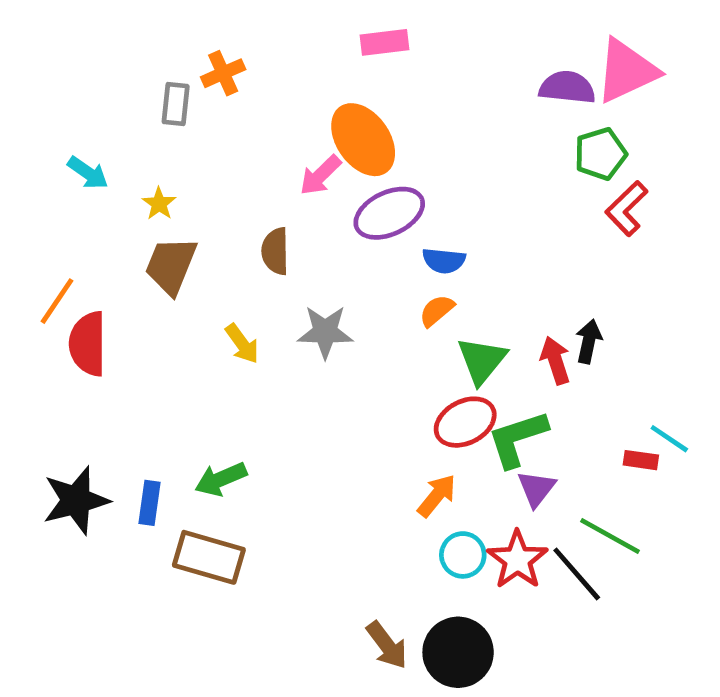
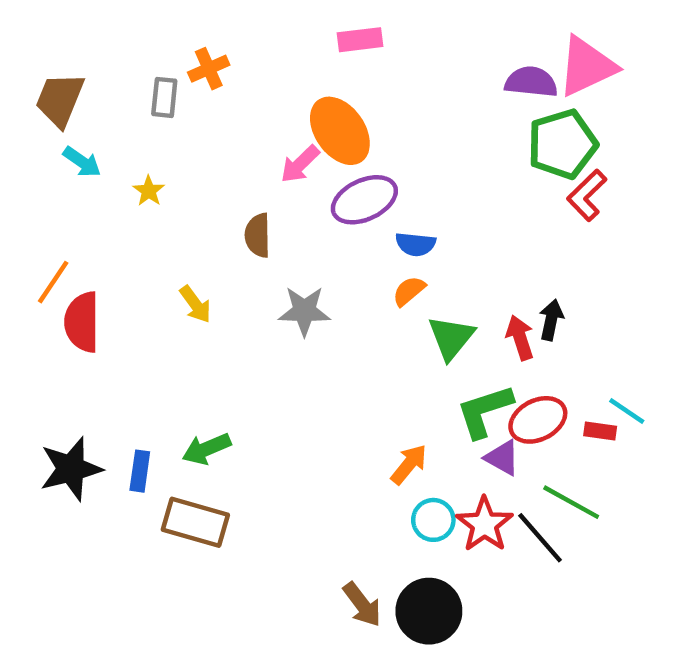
green pentagon: (600, 154) -> (562, 144), size x1.4
brown trapezoid: (171, 265) -> (60, 100), moved
yellow arrow: (242, 344) -> (195, 304), moved
red ellipse: (465, 422) -> (538, 420), moved
purple triangle: (536, 489) -> (502, 458), turned -39

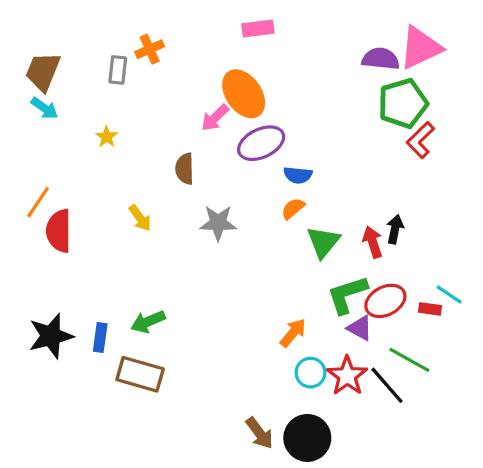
cyan arrow: (82, 162) -> (44, 108), moved

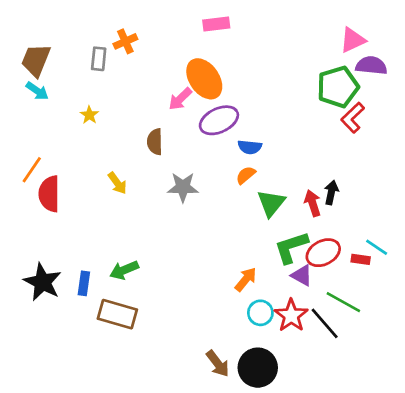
pink triangle: (420, 48) -> (353, 40), size x0.7
purple semicircle: (381, 59) -> (371, 65), moved
black star: (51, 336) -> (43, 282), turned -30

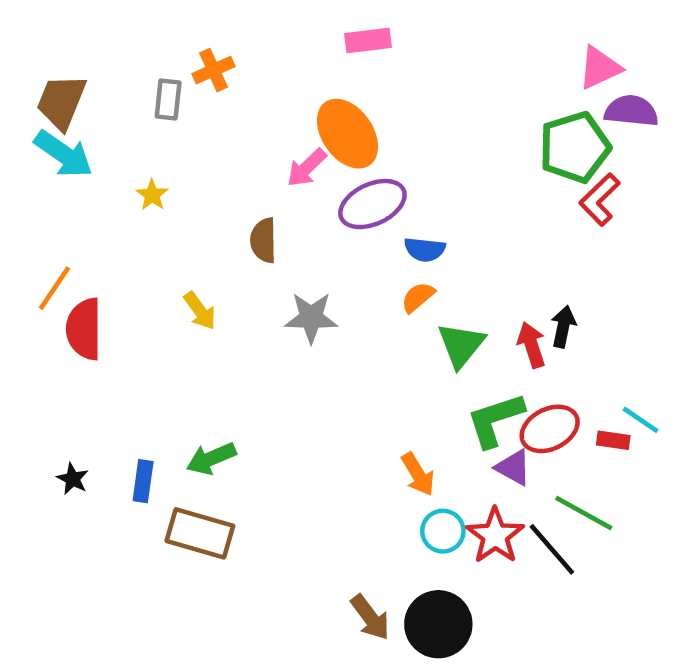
cyan arrow: (37, 91) -> (64, 154), size x1.5
orange arrow: (246, 279) -> (418, 474), turned 110
black star: (43, 282) -> (73, 479), size x0.5

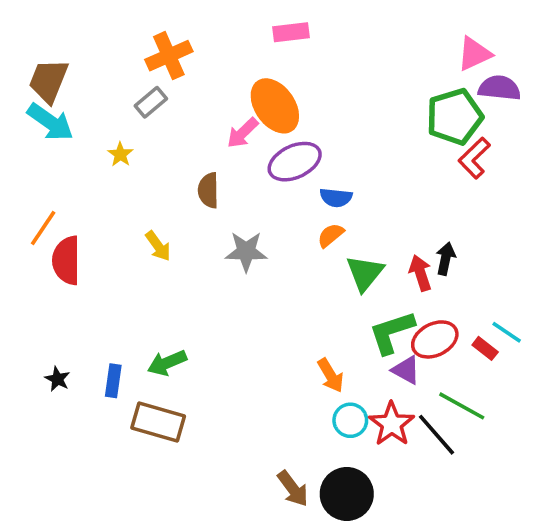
orange cross: (213, 70) -> (169, 56), size x1.4
gray rectangle: (168, 100) -> (151, 102), moved, turned 44
red rectangle: (613, 440) -> (485, 348), turned 30

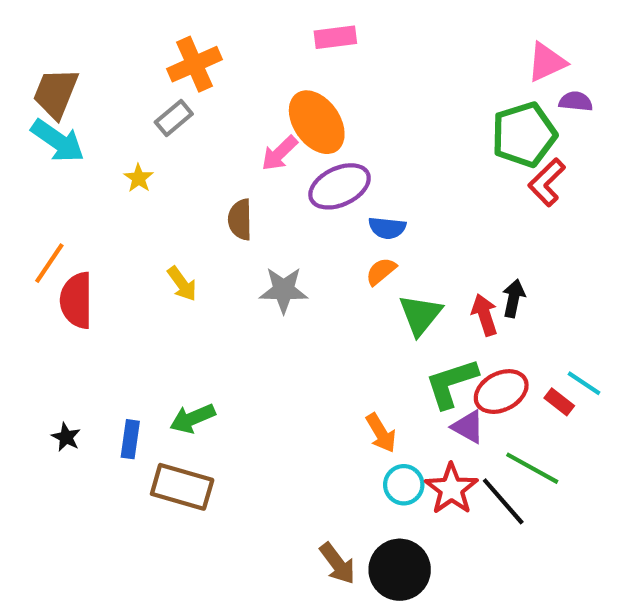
purple semicircle: (499, 88) -> (576, 101), size x0.7

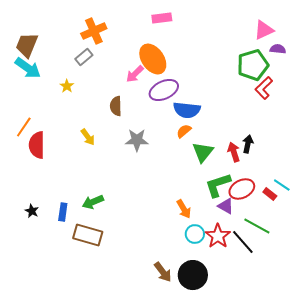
blue semicircle: (387, 228) -> (187, 110), size x1.5

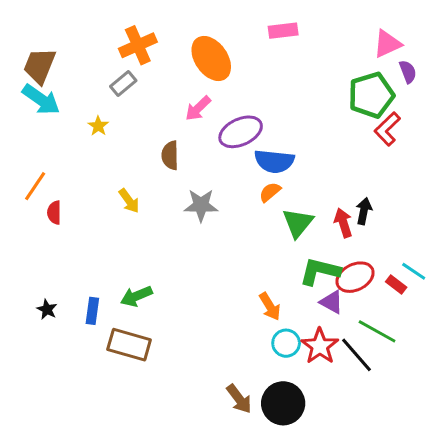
pink rectangle: (162, 18) -> (283, 31), moved
purple semicircle: (278, 49) -> (408, 72), turned 63
orange ellipse: (153, 59) -> (211, 58), moved
red semicircle: (37, 145) -> (54, 213), size x0.6
green L-shape: (218, 185) -> (320, 271), turned 32

